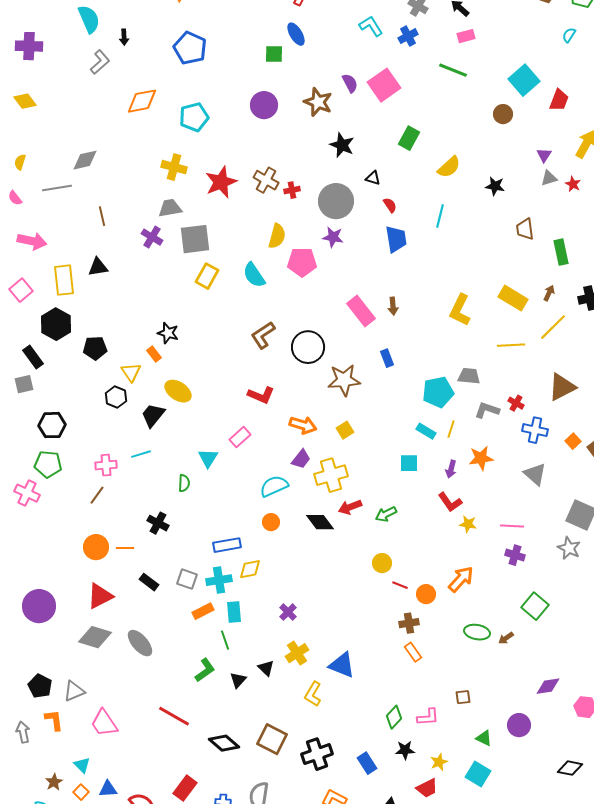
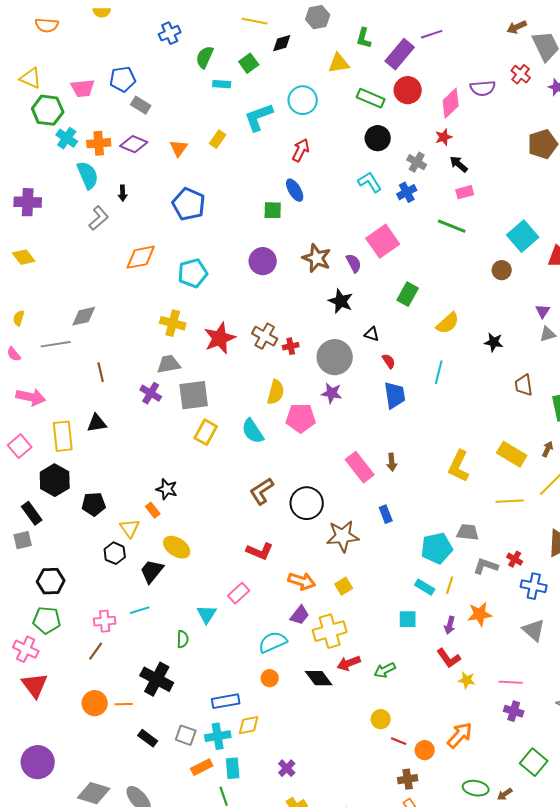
purple semicircle: (350, 83) -> (354, 263), moved
black cross: (158, 523) -> (157, 679), size x1.5
red triangle: (100, 596) -> (35, 685), moved, turned -40

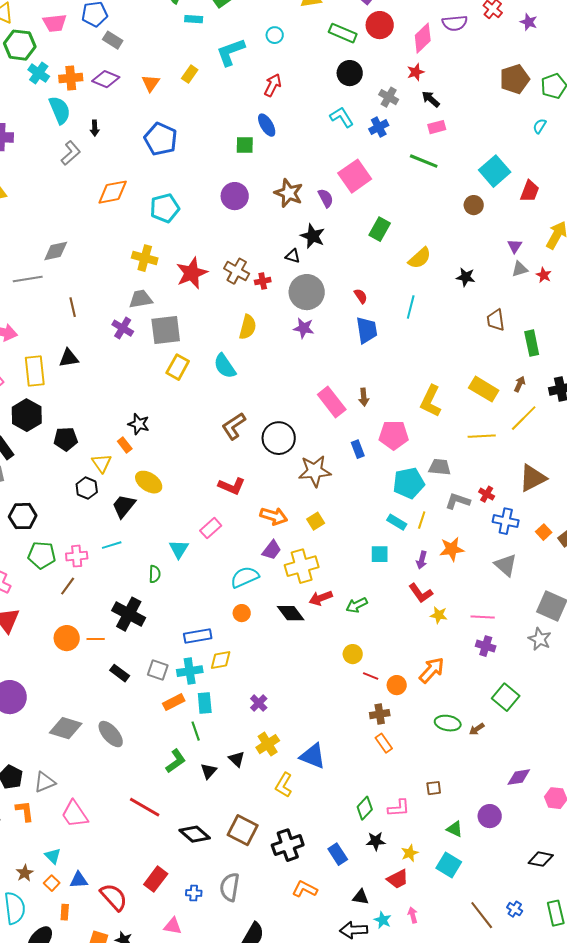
cyan circle: (303, 100) -> (275, 35), size x0.6
black triangle: (372, 334) -> (293, 256), moved
pink pentagon: (301, 418) -> (394, 435), moved
green pentagon: (47, 620) -> (42, 555), moved

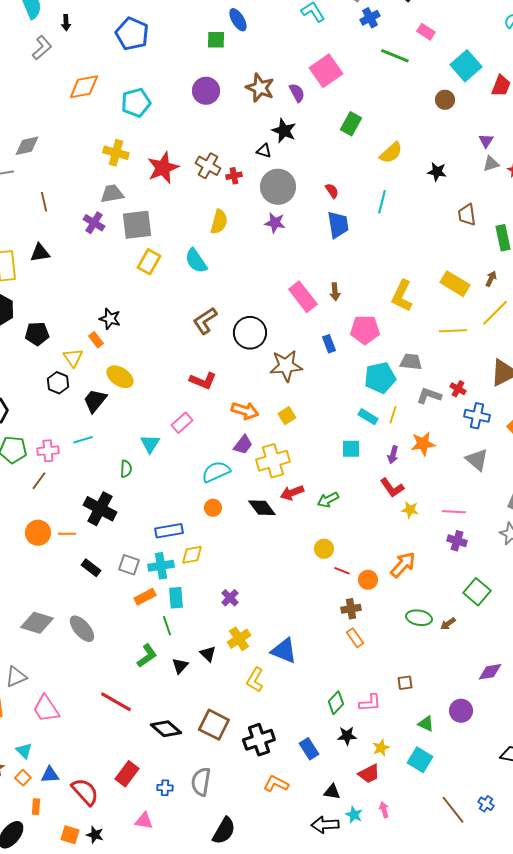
blue cross: (379, 127) -> (370, 18), moved
pink rectangle: (437, 127) -> (426, 32), moved, turned 48

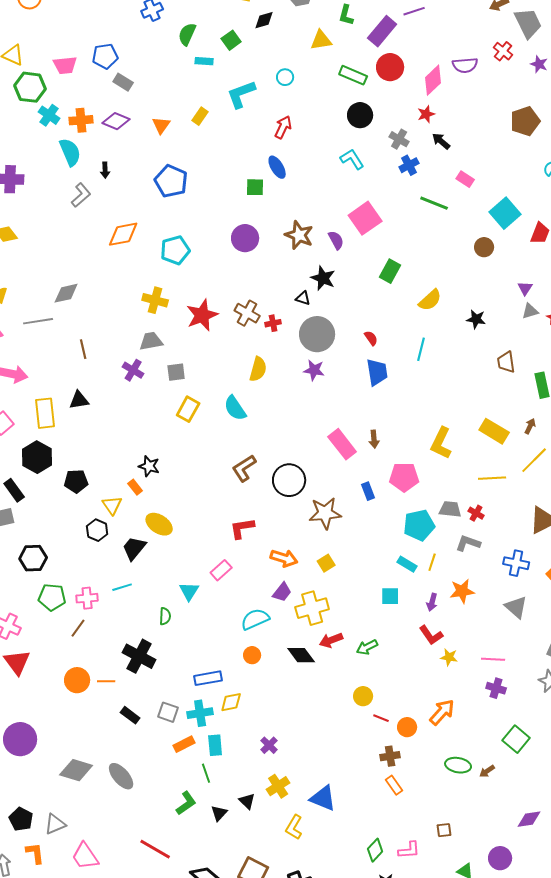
gray square: (137, 225) -> (176, 372), size x0.6
red L-shape: (203, 381) -> (242, 528), turned 148
red cross: (458, 389) -> (476, 513), moved

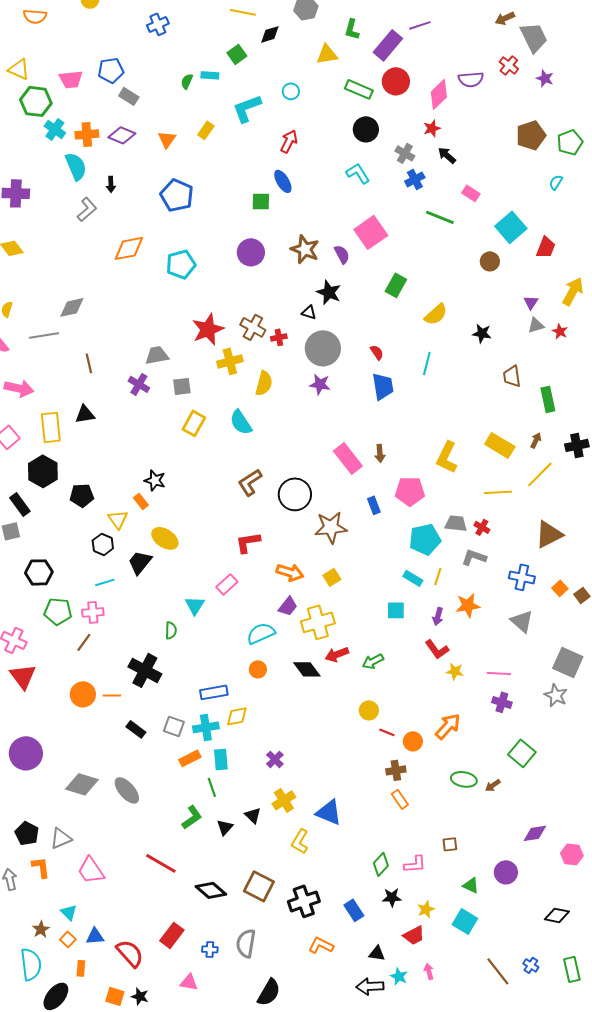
green semicircle: (187, 34) -> (187, 81), moved, size x0.7
yellow cross: (155, 300) -> (230, 361), moved, turned -30
cyan line: (122, 587) -> (105, 582), moved

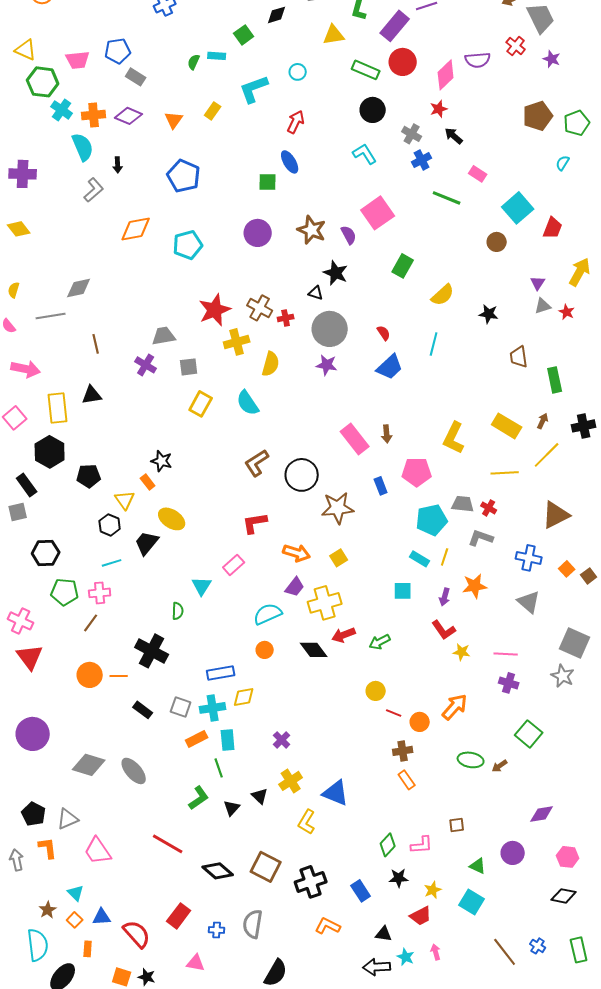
blue trapezoid: (383, 386) -> (390, 367), turned 56
pink hexagon: (572, 854) -> (568, 857), moved

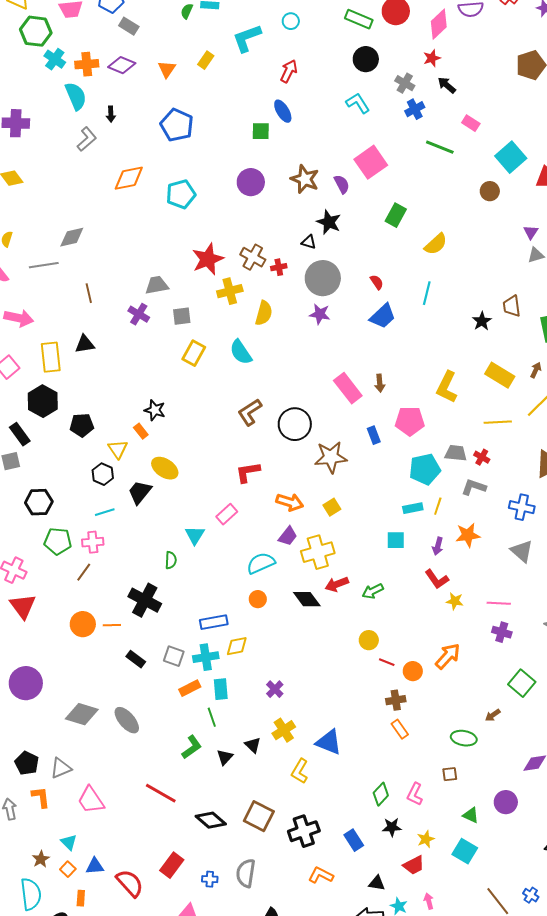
black star: (489, 314) -> (482, 321), moved, turned 30
cyan rectangle: (420, 559) -> (413, 508), turned -42
green ellipse: (471, 760) -> (464, 738), moved
pink L-shape: (422, 845) -> (415, 794), turned 120

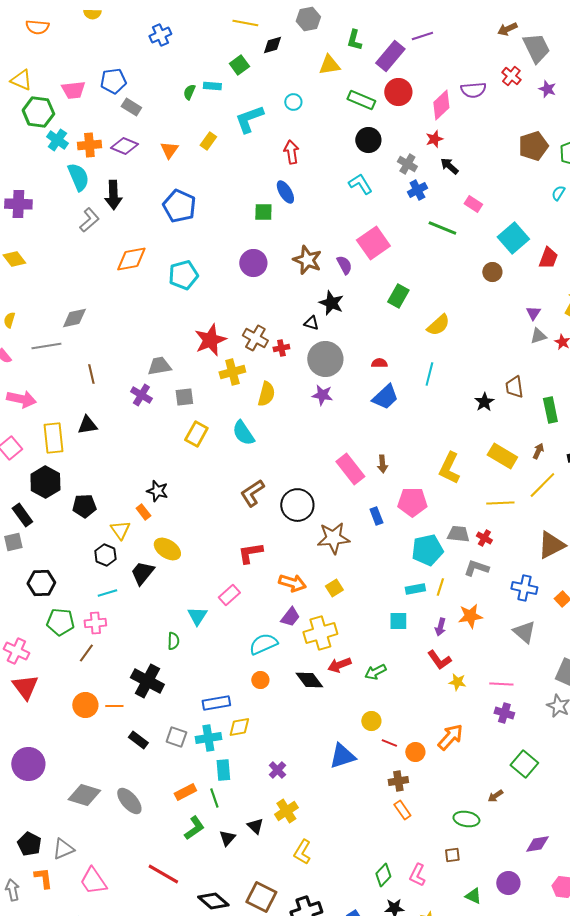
red arrow: (289, 71) -> (291, 152), turned -35
black arrow: (111, 114) -> (113, 195), size x1.8
red semicircle: (377, 282) -> (379, 363), turned -56
orange rectangle: (190, 688) -> (185, 792), moved
blue triangle: (329, 742) -> (342, 756), moved, turned -40

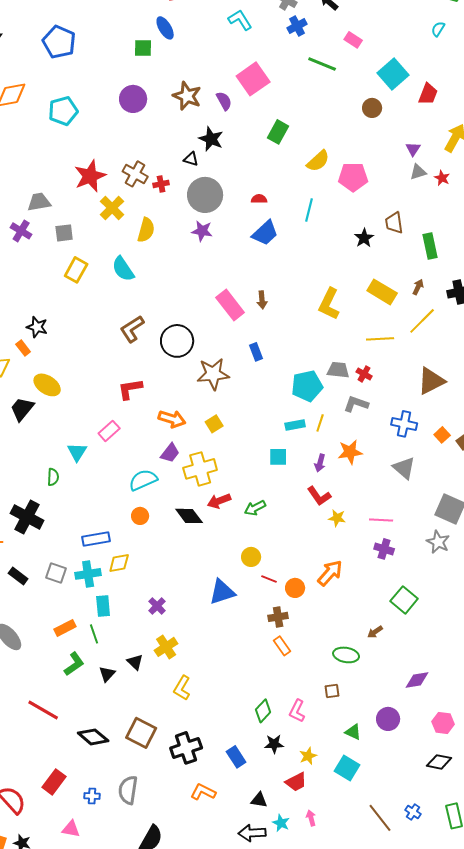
yellow cross: (232, 372) -> (112, 208), turned -30
pink pentagon: (412, 502) -> (353, 177), moved

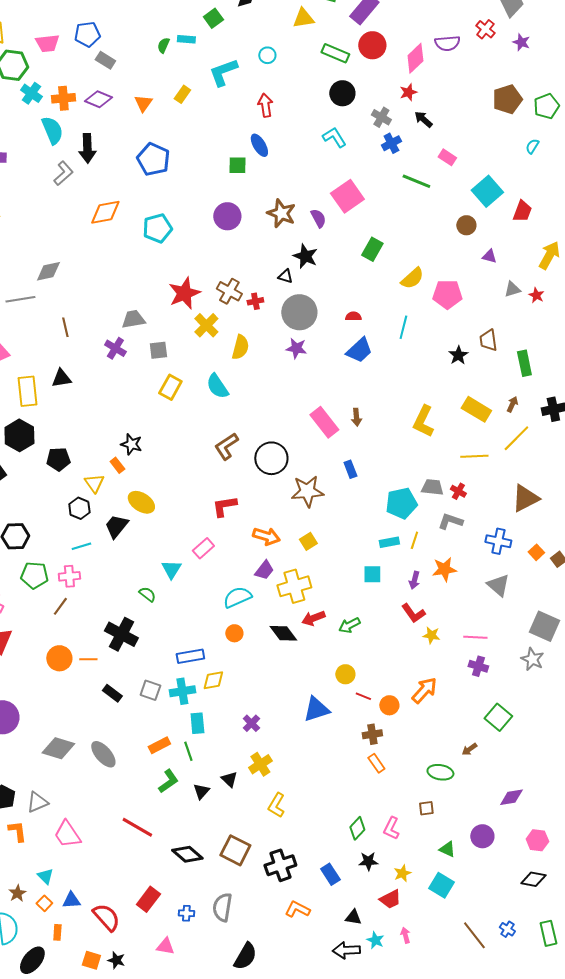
purple triangle: (413, 149) -> (489, 256), moved, turned -49
green semicircle: (53, 477) -> (147, 594), turned -54

